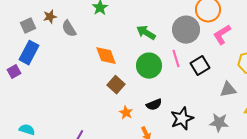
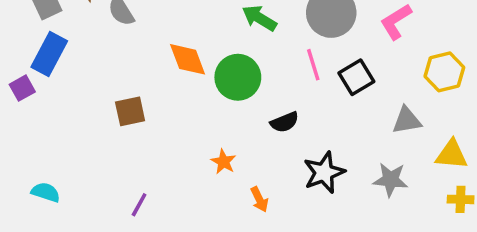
green circle: (149, 66) -> (238, 77), moved
brown square: (116, 85) -> (130, 111), moved, turned 36
black semicircle: (154, 105) -> (285, 122), moved

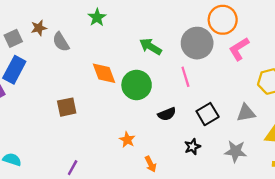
black square: (356, 77) -> (208, 114), moved
black star: (324, 172) -> (192, 147), size x0.6

